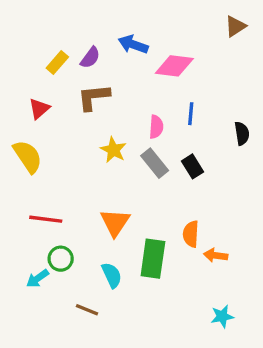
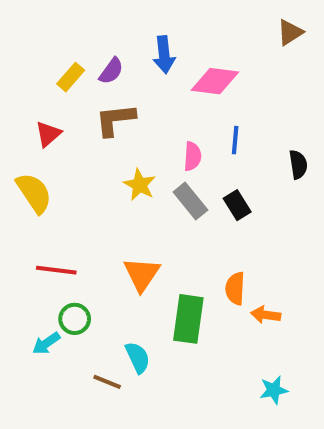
blue arrow: (133, 44) -> (164, 55), turned -116
cyan semicircle: (112, 275) -> (138, 358), moved

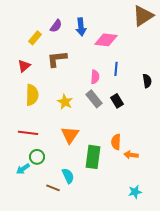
brown triangle: (290, 32) -> (143, 16), size x1.6
purple semicircle: (111, 71) -> (56, 26), moved
yellow star: (140, 185) -> (65, 102), moved
yellow semicircle: (34, 193) -> (32, 95), moved, turned 35

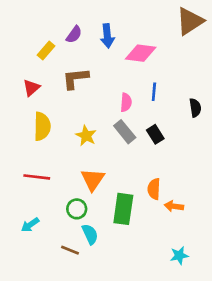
green circle: (37, 157) -> (77, 209), moved

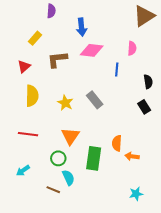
purple semicircle: (74, 35) -> (51, 11), moved, turned -32
pink diamond: (141, 53) -> (92, 50), moved
pink semicircle: (126, 102) -> (132, 48), moved
black rectangle: (155, 134) -> (144, 107), moved

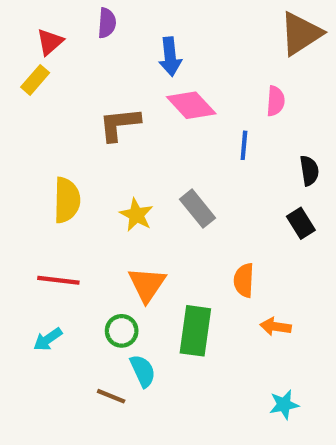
yellow rectangle: (35, 38) -> (35, 80), moved
pink diamond: (92, 50) -> (191, 105), turned 40
red triangle: (24, 66) -> (50, 42), moved
orange semicircle: (117, 143) -> (244, 280), moved
cyan arrow: (23, 171) -> (48, 339), moved

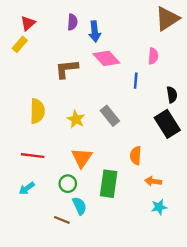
purple semicircle: (107, 23) -> (72, 22), moved
black rectangle: (301, 223) -> (167, 124), size x1.6
cyan star: (284, 405) -> (159, 207), moved

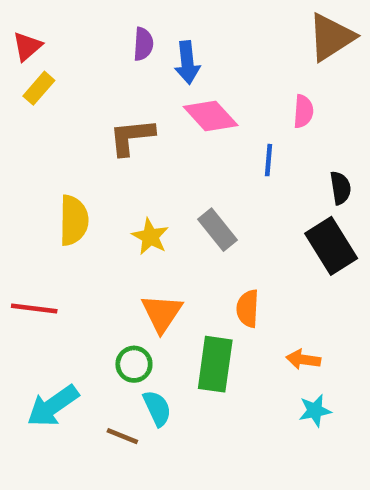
red triangle: (28, 23) -> (27, 46), moved
red line: (33, 156) -> (34, 309), moved
orange semicircle: (136, 156) -> (248, 309), moved
cyan arrow: (27, 188) -> (53, 406), moved, size x1.6

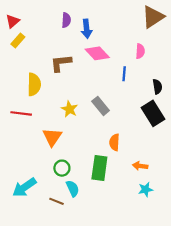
yellow semicircle: (74, 220) -> (34, 84), moved
red line: (34, 309) -> (21, 113), moved
orange triangle: (162, 313) -> (52, 137), moved

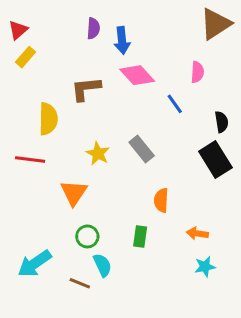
blue line: (124, 74) -> (175, 104), turned -40
green rectangle: (99, 168) -> (140, 236), size x0.6

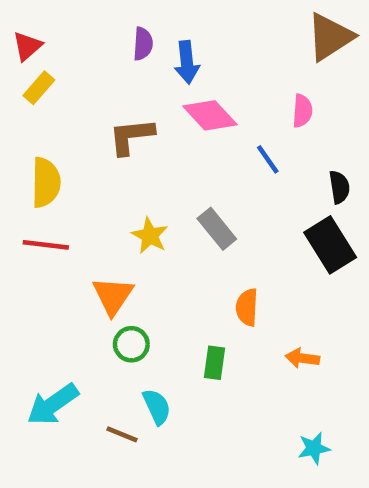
yellow semicircle: (48, 119) -> (46, 182), moved
green circle: (87, 236) -> (131, 344), moved
cyan star: (205, 267) -> (314, 448), moved

